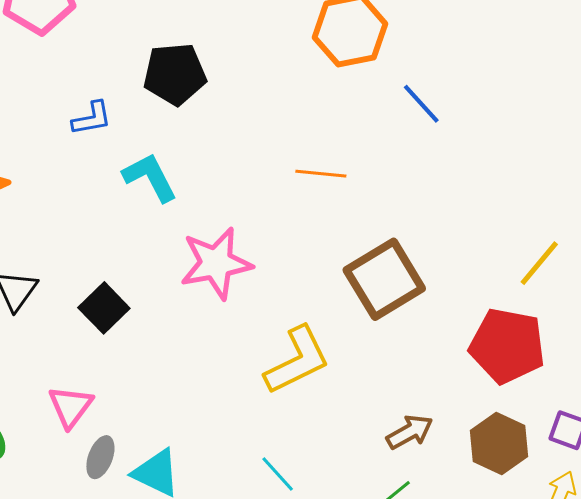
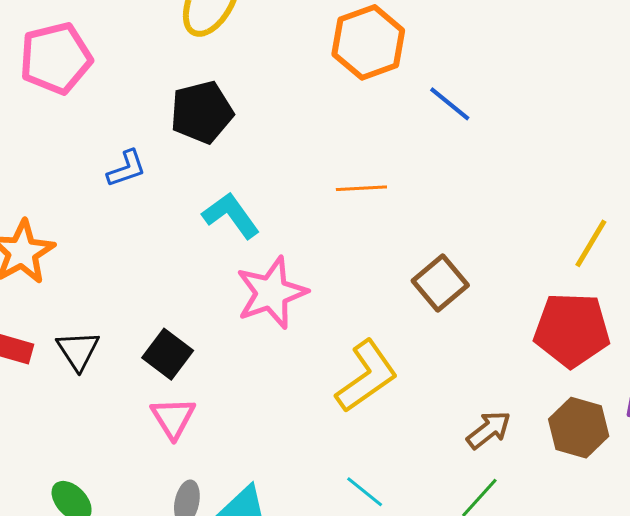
cyan L-shape: (150, 177) -> (231, 215), moved
brown square: (384, 279) -> (440, 283), size x0.7
pink triangle: (71, 406) -> (173, 418), moved

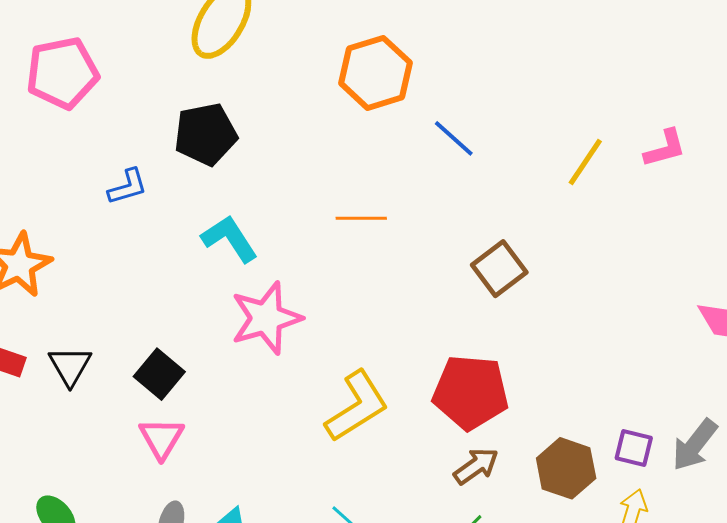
yellow line: (591, 243) -> (585, 162), moved
brown square: (440, 283) -> (499, 269), moved
red pentagon: (572, 330) -> (471, 392), moved

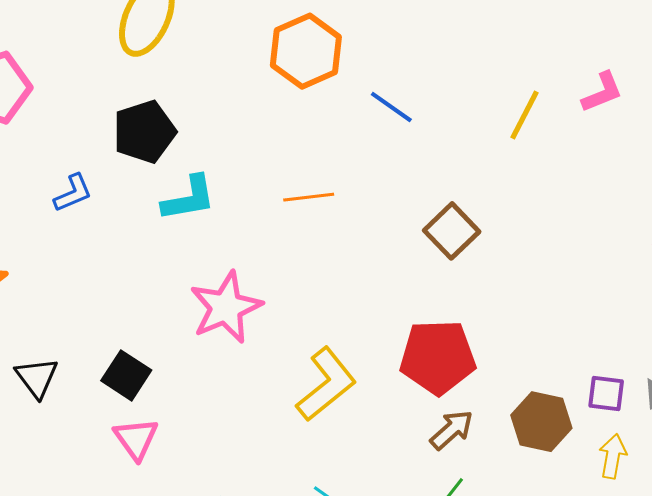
cyan L-shape: (230, 239) -> (189, 198), moved, turned 120

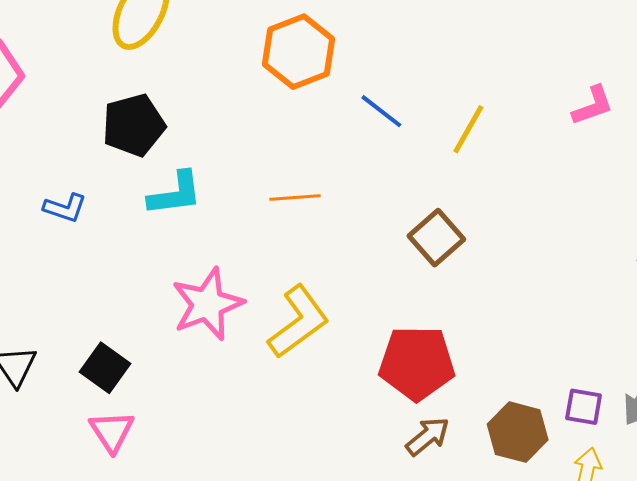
yellow line: (525, 115) -> (468, 129), moved
blue L-shape: (73, 193) -> (65, 208), moved, turned 39
yellow L-shape: (326, 384) -> (298, 322), moved

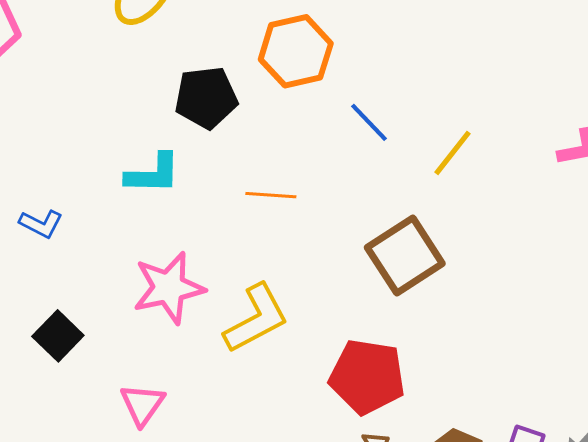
black pentagon: (134, 125) -> (206, 98), moved
blue L-shape: (65, 208) -> (41, 224), moved
brown square: (436, 238) -> (405, 255), size x1.4
pink triangle: (112, 431) -> (142, 405), moved

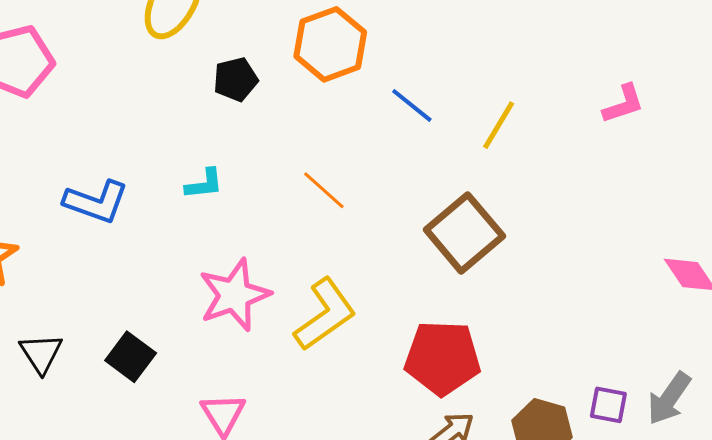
black pentagon: (206, 98) -> (236, 79), moved, size x0.7
cyan L-shape: (153, 174) -> (204, 184), size x0.7
orange line: (271, 195) -> (324, 190), turned 45
blue L-shape: (41, 224) -> (96, 202), moved, size x1.5

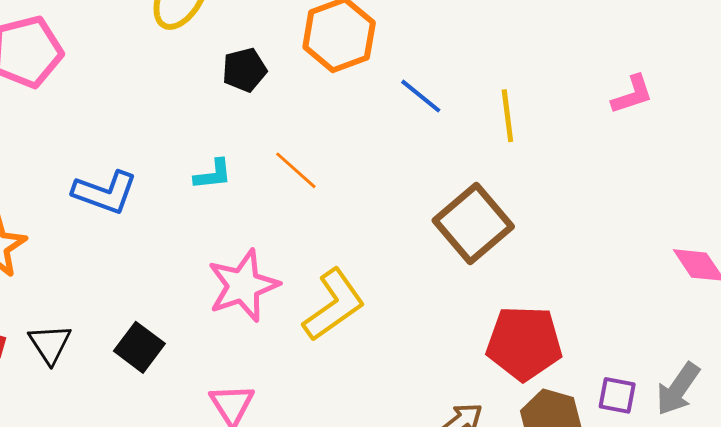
yellow line: (499, 125) -> (507, 116), turned -38
orange line: (324, 190) -> (296, 170), moved
red pentagon: (443, 358) -> (524, 343), moved

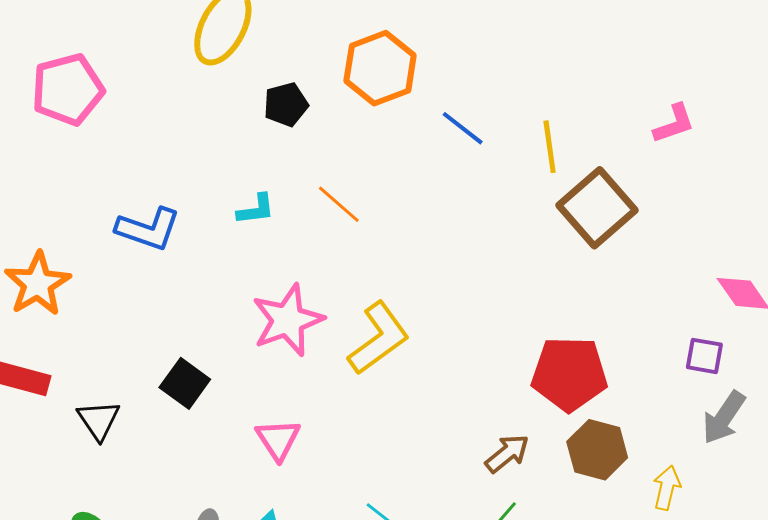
brown square: (473, 224) -> (597, 208), moved
black triangle: (50, 344) -> (99, 420), moved
purple square: (617, 395) -> (704, 356), moved

